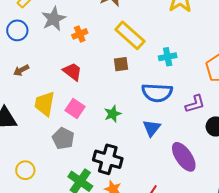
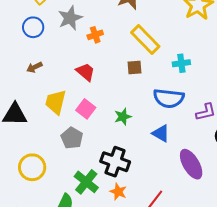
blue triangle: (152, 128) -> (161, 133), turned -42
yellow circle: (25, 170) -> (32, 167), size x1.4

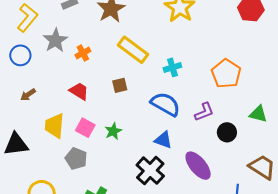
brown square: (134, 68) -> (120, 85), moved
blue semicircle: (169, 98) -> (165, 104), turned -148
green star: (123, 117) -> (113, 131), moved
black cross: (115, 162) -> (150, 171), moved, turned 32

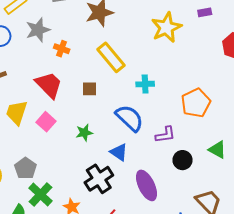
orange cross: (83, 53) -> (62, 49), turned 35
red trapezoid: (79, 91) -> (49, 85), size x1.4
green star: (113, 131) -> (84, 133), moved
gray pentagon: (76, 159) -> (25, 168), moved

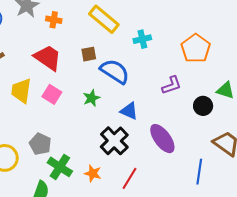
blue semicircle: (130, 118) -> (115, 71), moved
black circle: (183, 160) -> (203, 106), moved

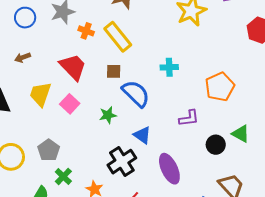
yellow rectangle: (104, 19) -> (118, 37), moved
green cross: (60, 167) -> (63, 176), size x0.7

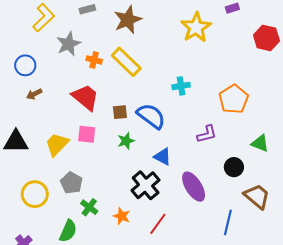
blue circle: (25, 18) -> (25, 65), moved
brown square: (114, 71) -> (120, 112), moved
yellow trapezoid: (40, 94) -> (57, 144), moved, turned 32
pink square: (70, 104) -> (87, 134), turned -30
black circle: (216, 145) -> (234, 167), moved

